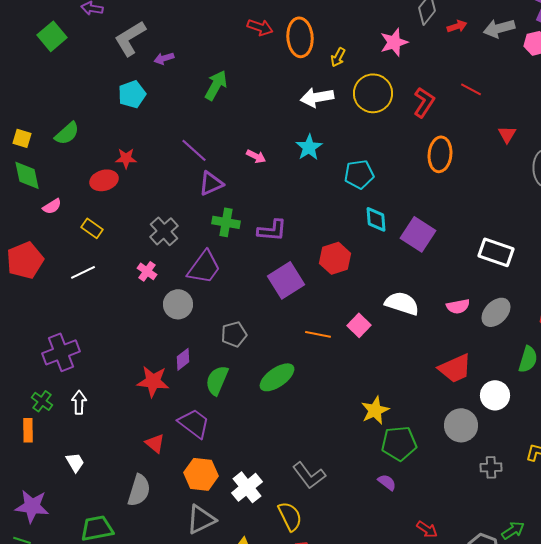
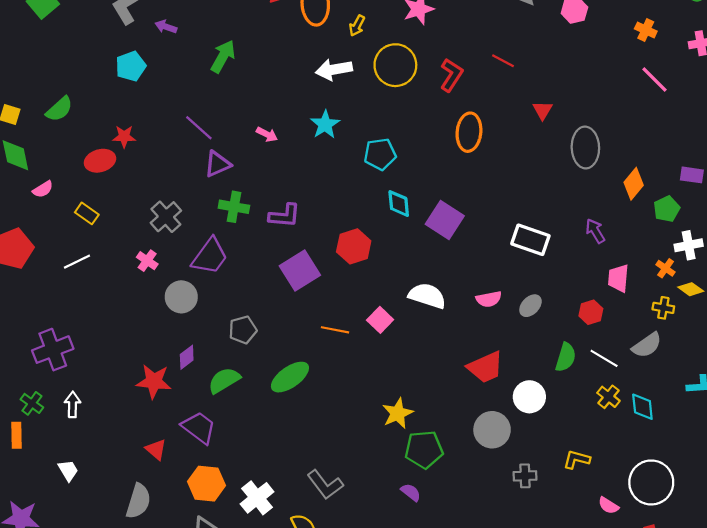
purple arrow: (164, 58) -> (166, 27), turned 36
gray ellipse: (496, 312) -> (530, 306), size x0.7
green semicircle: (217, 380) -> (224, 380), turned 36

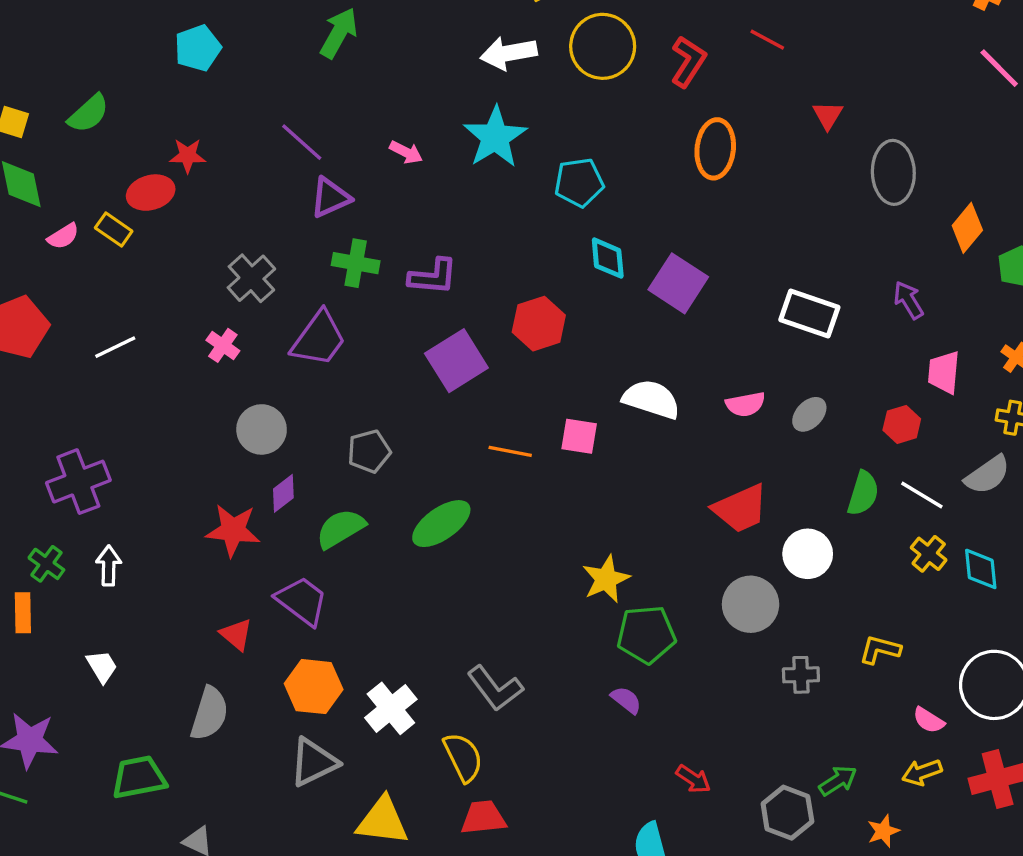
cyan star: (325, 124) -> (495, 137), size x1.4
yellow rectangle: (87, 213) -> (114, 230), moved
gray circle: (181, 297) -> (262, 429), moved
pink square: (380, 320) -> (579, 436), turned -35

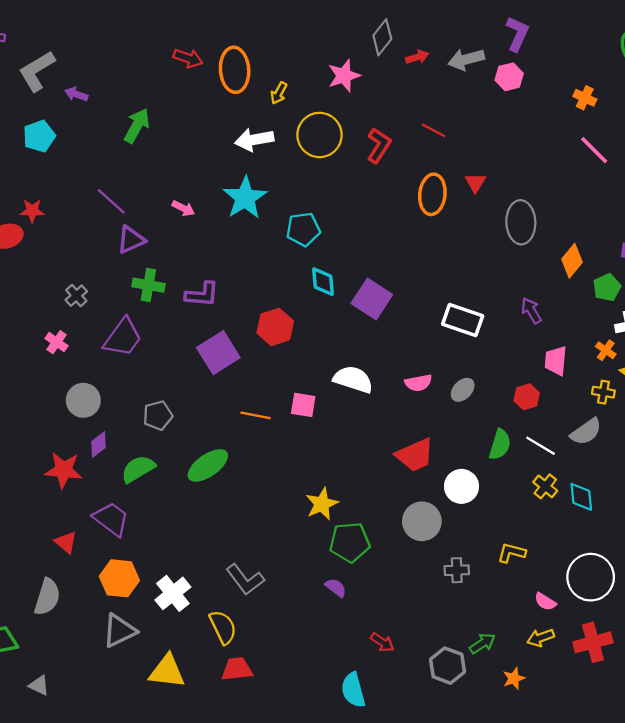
orange ellipse: (715, 149) -> (432, 194), moved
gray cross: (251, 278) -> (76, 296), size x0.7

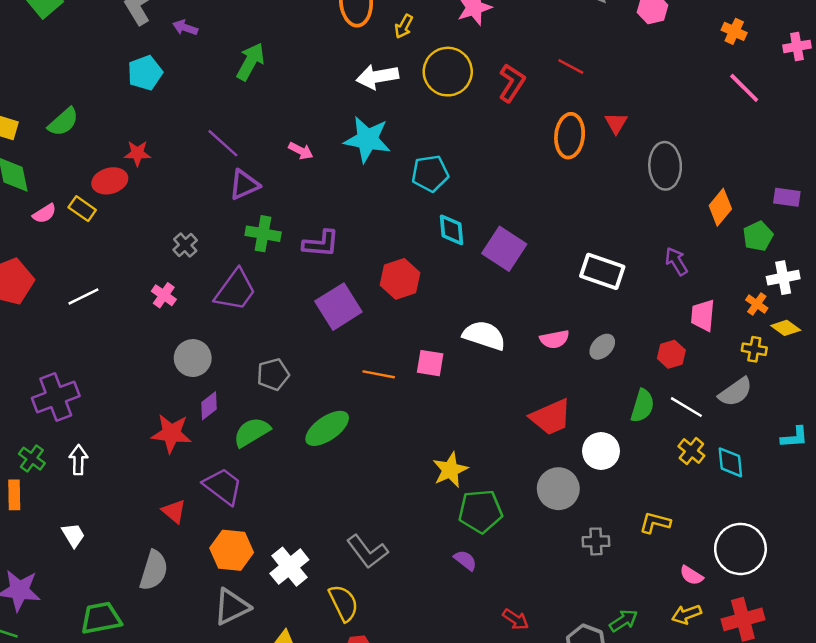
cyan star: (245, 198) -> (367, 139), turned -30

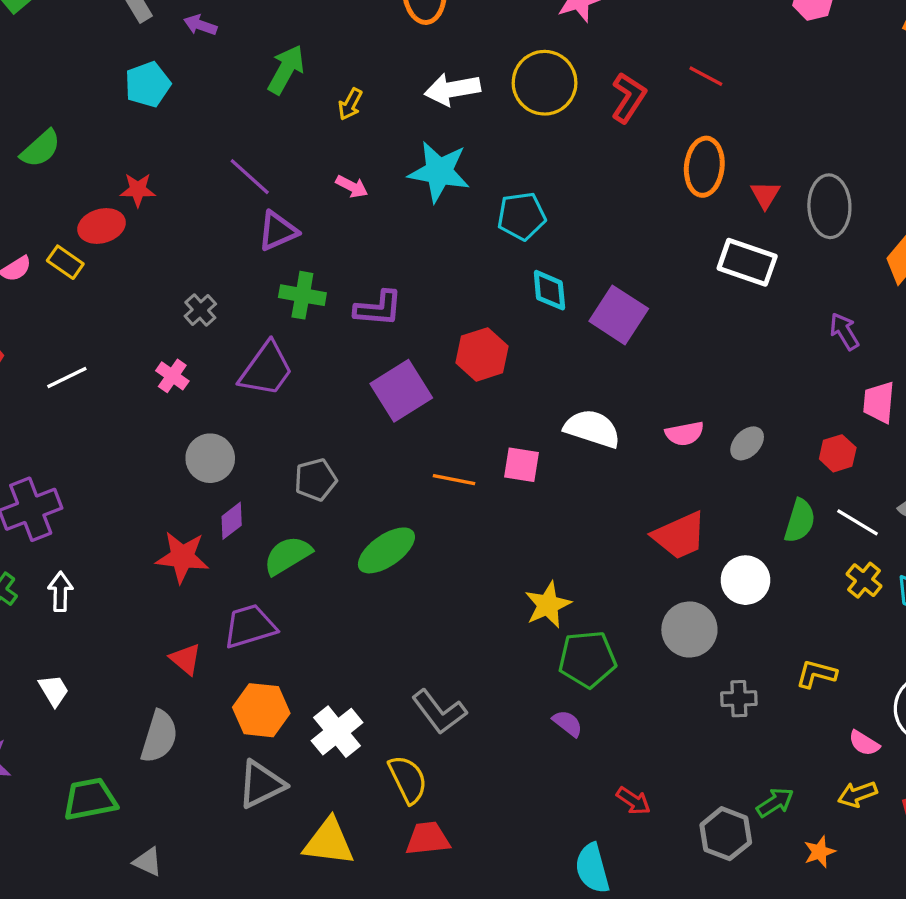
yellow arrow: (404, 26) -> (350, 104), moved
red triangle: (616, 123) -> (765, 195), moved
white rectangle: (602, 271) -> (747, 262), moved
purple trapezoid: (223, 486) -> (250, 626), turned -54

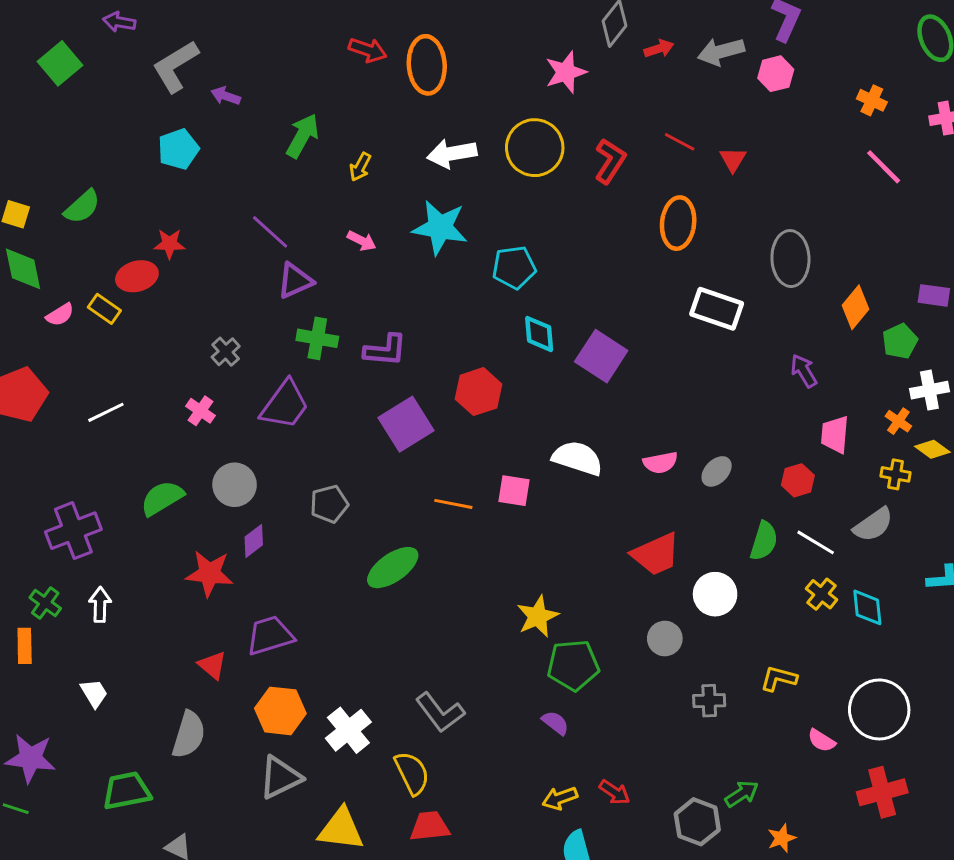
red triangle: (765, 195) -> (733, 159), moved
green semicircle: (288, 555) -> (162, 498), moved
gray circle: (689, 629) -> (665, 639), size x0.7
yellow arrow: (857, 794) -> (560, 798), moved

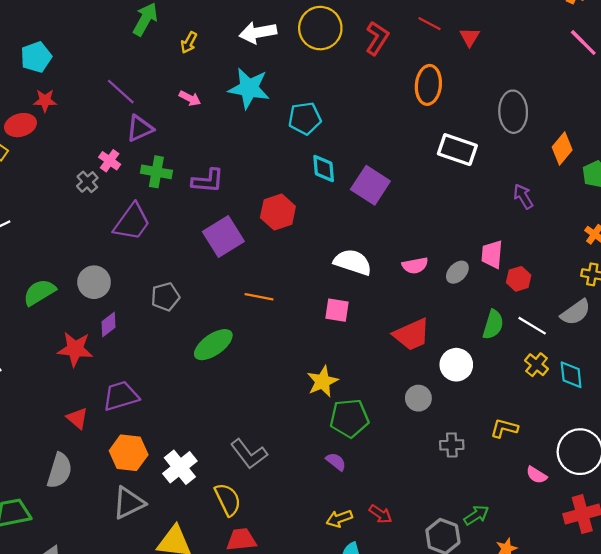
cyan pentagon: (178, 149) -> (36, 57), moved
pink cross: (201, 411) -> (110, 161), moved
pink trapezoid: (835, 434) -> (492, 254), moved
pink square: (514, 491) -> (337, 310), moved

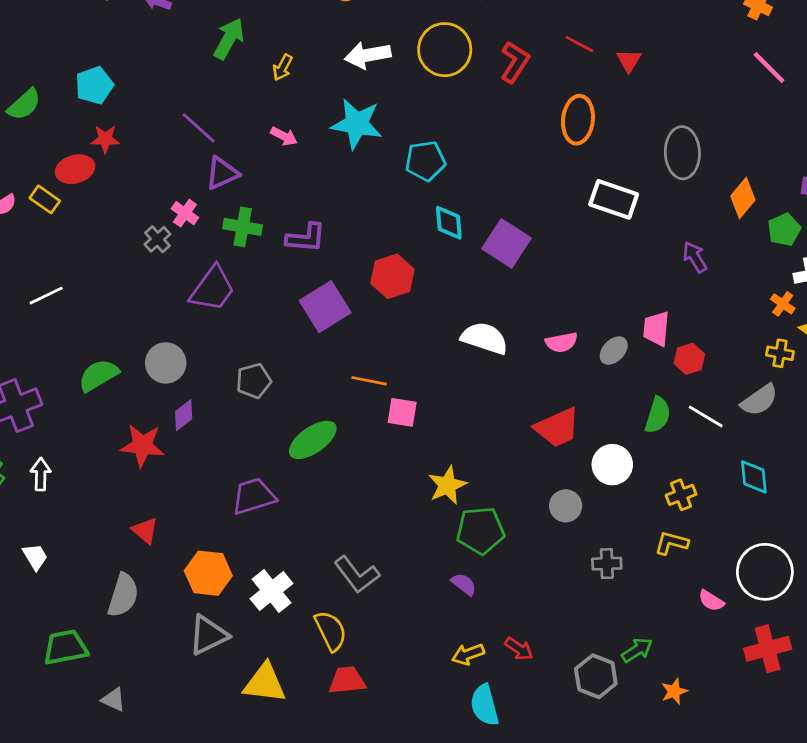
pink square: (337, 310) -> (402, 412), moved
yellow cross: (537, 365) -> (681, 495), moved, turned 30
purple trapezoid: (121, 396) -> (254, 496), moved

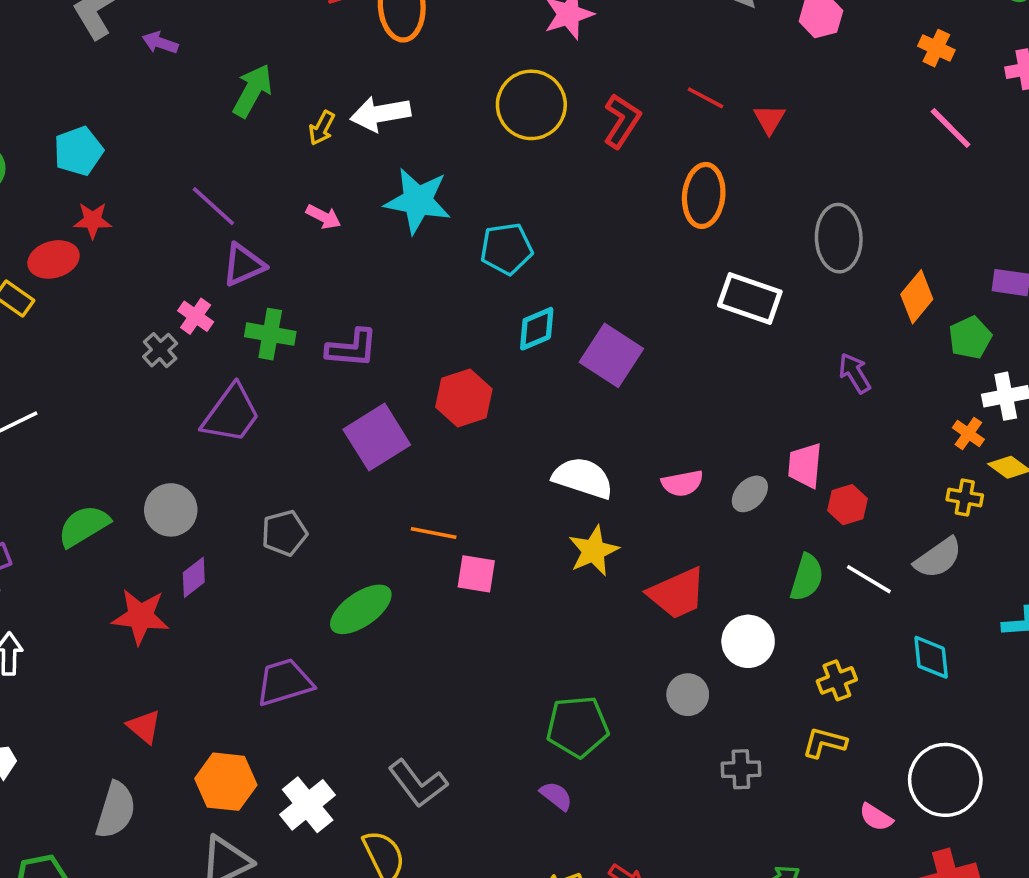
white arrow: (368, 55) -> (380, 114), moved
cyan diamond: (449, 223) -> (537, 329), turned 72
yellow star: (447, 485) -> (594, 551), moved

